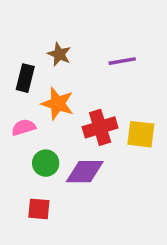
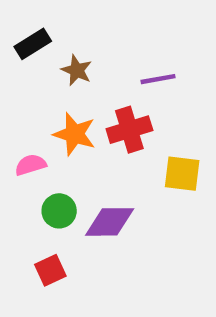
black rectangle: (25, 78) -> (33, 44), moved, turned 44
red cross: (100, 127) -> (129, 130), moved
red square: (39, 209) -> (50, 270), turned -30

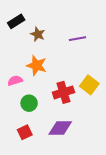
red cross: (129, 130) -> (63, 92), moved
yellow square: (182, 174) -> (89, 85), turned 30
purple diamond: (110, 222) -> (60, 128), moved

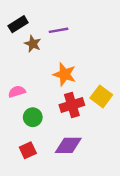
brown star: (38, 34) -> (33, 44), moved
purple line: (77, 39) -> (58, 30), moved
orange star: (37, 66) -> (65, 74), moved

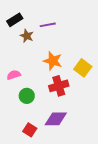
yellow square: (101, 96) -> (83, 68), moved
red square: (28, 150) -> (30, 130), moved, turned -32

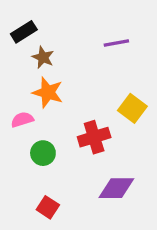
purple line: (48, 25) -> (116, 43), moved
orange star: (53, 61) -> (48, 92), moved
purple diamond: (56, 119) -> (116, 188), moved

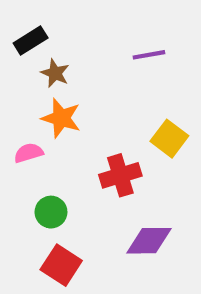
green circle: (43, 153) -> (51, 212), moved
red square: (48, 207) -> (61, 265), size x1.4

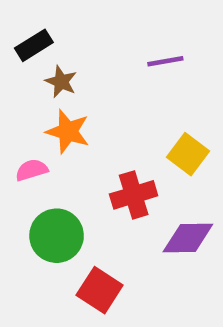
green circle: (51, 212) -> (57, 236), size x1.5
purple diamond: (149, 241) -> (188, 238), moved
red square: (61, 265) -> (100, 290), moved

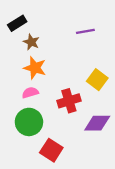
pink semicircle: (32, 170) -> (30, 93), moved

